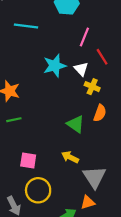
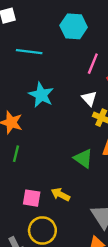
cyan star: (55, 66) -> (41, 95), moved, turned -30
green line: (14, 120) -> (16, 154), turned -64
yellow arrow: (70, 157) -> (60, 194), moved

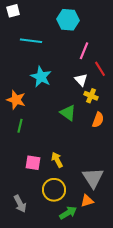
green triangle: (83, 158) -> (68, 113), moved
yellow arrow: (60, 194) -> (57, 160), turned 35
yellow circle: (42, 230) -> (54, 190), moved

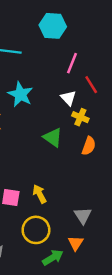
gray triangle: (93, 178) -> (83, 216), size x0.7
orange triangle: (87, 201) -> (76, 243), turned -40

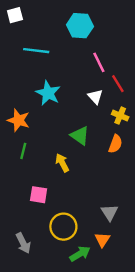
pink line: (72, 63) -> (99, 62), turned -48
yellow cross: (80, 117) -> (120, 116), moved
yellow arrow: (40, 194) -> (62, 163), moved

